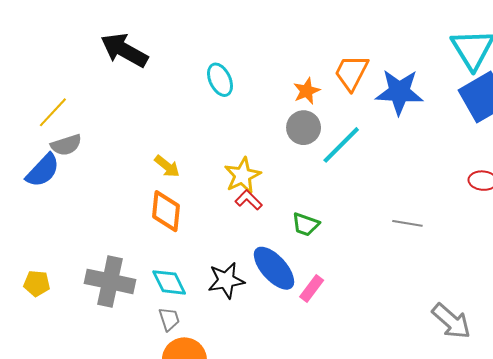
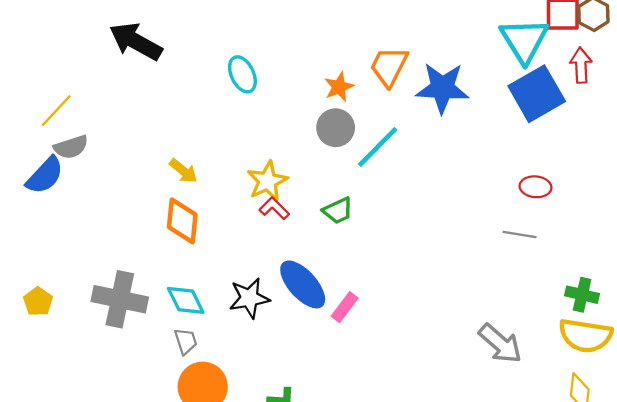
gray line: (407, 223) -> (520, 234), moved
green trapezoid: (306, 224) -> (338, 211), moved, turned -44
yellow pentagon: (37, 283) -> (38, 301), turned 30

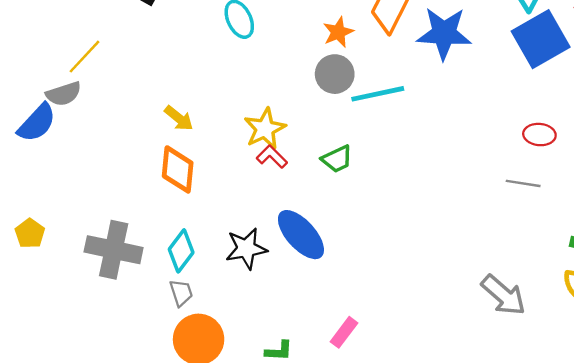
yellow line: (56, 111) -> (85, 57), moved
cyan line: (378, 147) -> (378, 94), turned 33
cyan diamond: (186, 300) -> (181, 251), turned 63
yellow pentagon: (38, 301) -> (30, 233), moved
pink rectangle: (345, 307) -> (344, 332), moved

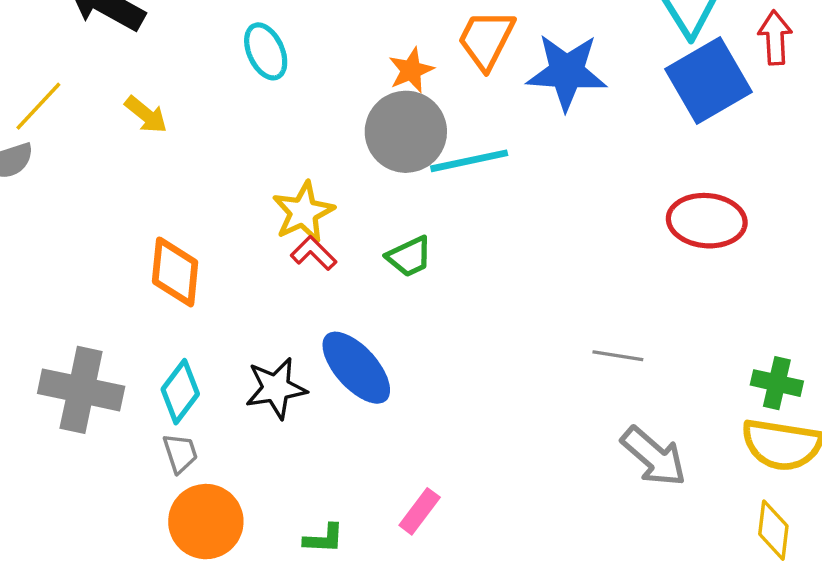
gray circle: (335, 74) -> (406, 132), size x1.4
yellow arrow: (179, 118) -> (146, 115), moved
red ellipse: (539, 135) -> (707, 221), size x1.6
gray line: (523, 183) -> (618, 356), moved

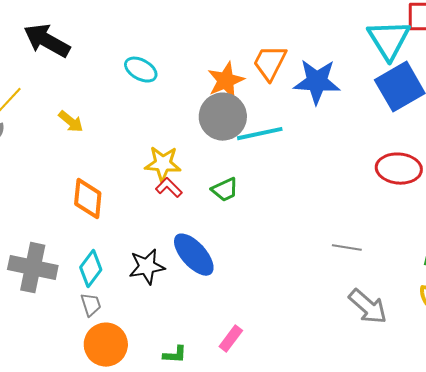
cyan ellipse: (266, 51) -> (141, 70), turned -36
orange star: (411, 70) -> (226, 81), size x1.4
yellow arrow: (146, 115) -> (71, 122), moved
yellow star: (303, 212) -> (163, 164), turned 30

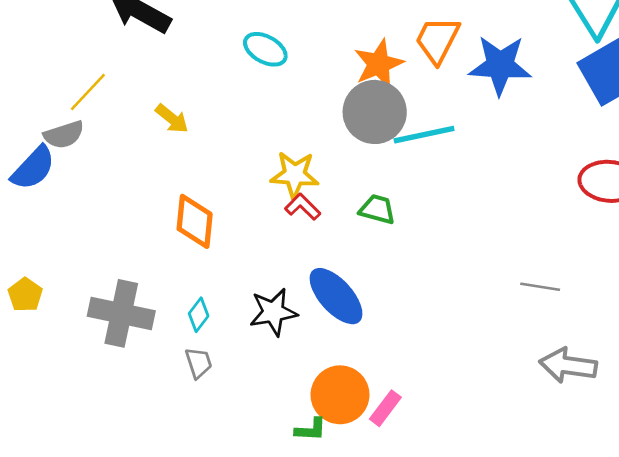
green trapezoid: (225, 190) -> (377, 209), turned -140
cyan diamond: (91, 269) -> (199, 315), size x0.7
gray arrow: (368, 307) -> (568, 365), turned 147
orange circle: (106, 345) -> (340, 395), moved

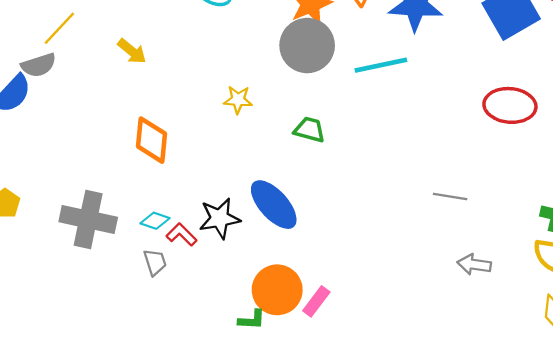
cyan line: (424, 135) -> (381, 65), moved
yellow star: (295, 175) -> (238, 100), size x0.7
red L-shape: (303, 207) -> (182, 235), moved
cyan diamond: (199, 315) -> (155, 221), turned 72
gray arrow: (568, 365) -> (474, 264), size x0.7

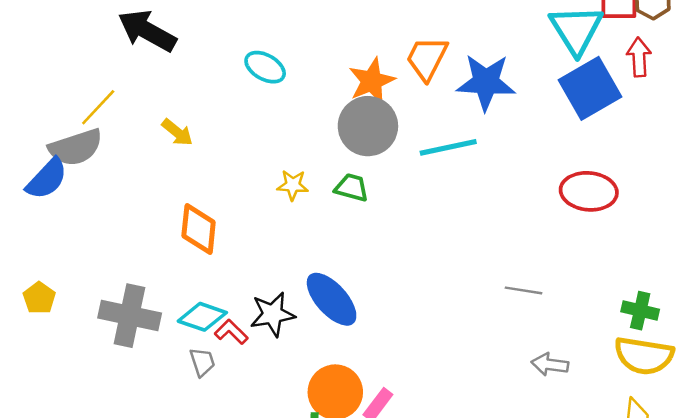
gray semicircle: (39, 65) -> (76, 147), size x1.4
green trapezoid: (309, 130) -> (352, 188), moved
cyan diamond: (155, 221) -> (202, 317), size x1.5

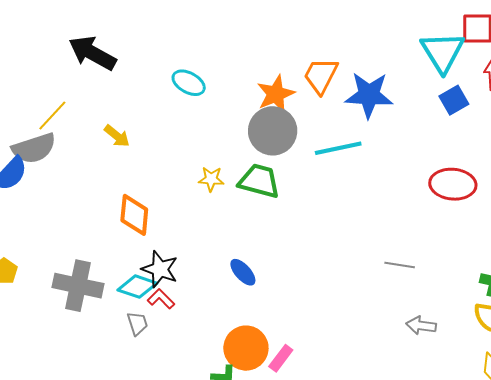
blue square: (590, 88) -> (454, 100), size x0.6
green trapezoid: (352, 188) -> (259, 181), size x1.5
blue ellipse: (332, 299) -> (243, 272), size x0.6
black star: (273, 314) -> (160, 269), moved, turned 30

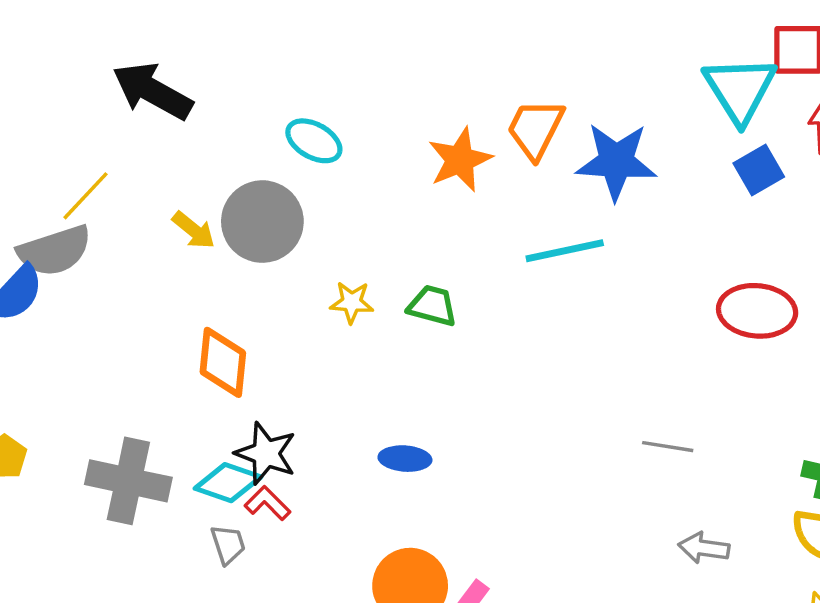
gray circle: (273, 131) -> (262, 222), moved
green trapezoid: (259, 181) -> (432, 306), size x0.7
blue ellipse: (243, 272) -> (405, 459), turned -44

